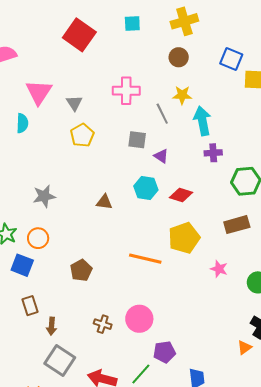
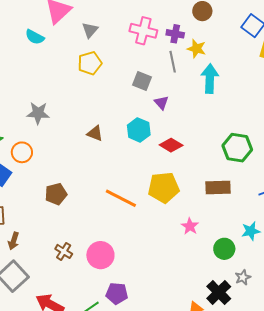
cyan semicircle: (22, 123) -> (35, 37), turned 102
purple cross: (213, 153) -> (175, 34), moved

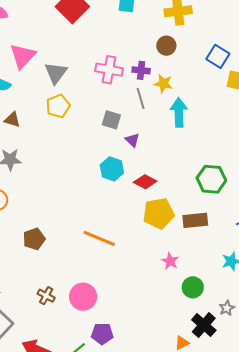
gray triangle: (90, 30) -> (56, 73), size x1.4
brown triangle: (95, 133) -> (12, 120), moved
yellow pentagon: (164, 188) -> (159, 213), moved
green circle: (224, 249) -> (193, 287), moved

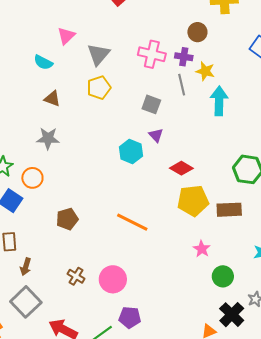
brown circle: (166, 46) -> (197, 32), moved
pink triangle: (23, 56) -> (66, 36), size x0.7
purple triangle: (132, 140) -> (156, 135), moved
cyan hexagon: (112, 169) -> (131, 152), moved

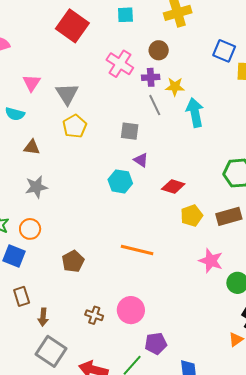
pink cross: (152, 54) -> (120, 64), moved, turned 32
yellow pentagon: (193, 201) -> (192, 216), size x0.7
pink star: (202, 249) -> (211, 261), size x1.4

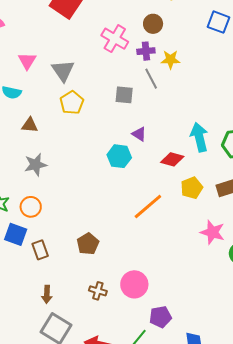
cyan arrow: (195, 113) -> (199, 137), moved
gray square: (130, 131) -> (124, 95), moved
orange line: (137, 250) -> (148, 207), moved, turned -52
brown pentagon: (73, 261) -> (88, 244), moved
brown rectangle: (22, 296) -> (40, 250), moved

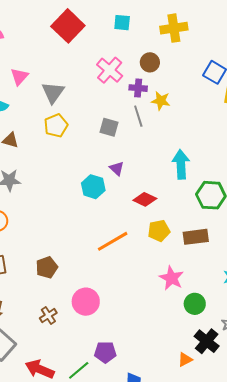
cyan arrow: (199, 137) -> (181, 164), moved
pink circle: (134, 284) -> (86, 302), moved
brown cross: (98, 291) -> (48, 315), turned 30

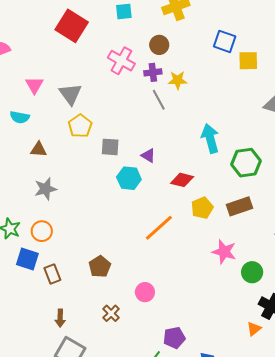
gray square: (109, 127) -> (110, 147), moved
pink circle: (86, 302) -> (145, 292), size x0.7

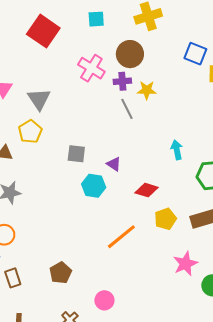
brown circle: (159, 45) -> (130, 54), size x1.4
yellow pentagon: (80, 126) -> (30, 132), moved
cyan arrow: (210, 138) -> (177, 150), size x0.7
pink star: (224, 252) -> (185, 264), turned 30

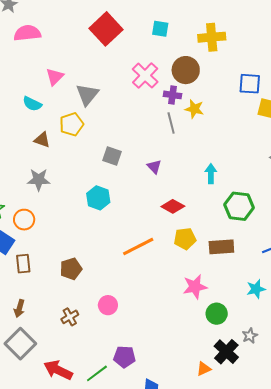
blue square: (195, 54) -> (250, 84), turned -30
purple triangle: (114, 164) -> (154, 167), moved
cyan hexagon: (94, 186) -> (98, 198), moved

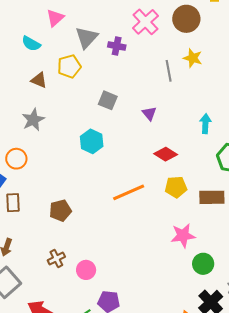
purple cross: (173, 95) -> (117, 46), moved
gray star: (39, 180) -> (33, 120), turned -30
pink circle: (108, 305) -> (86, 270), moved

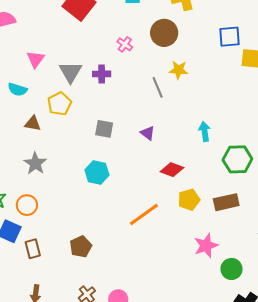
pink cross: (145, 22) -> (125, 44), size x0.6

